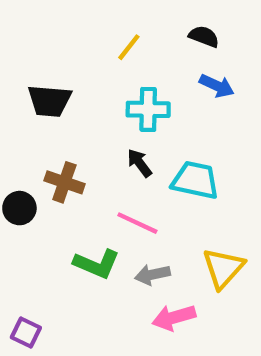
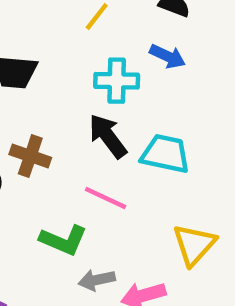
blue arrow: (217, 86) -> (168, 56), moved
black arrow: (140, 163) -> (108, 136), size x1.5
gray arrow: (152, 275) -> (97, 280), moved

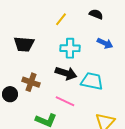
blue arrow: (168, 56) -> (105, 43), moved
black arrow: (108, 136) -> (66, 73), turned 145

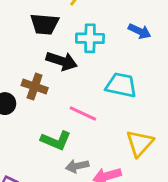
black trapezoid: (24, 44) -> (45, 24), moved
black arrow: (66, 73) -> (62, 61), moved

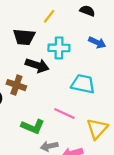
pink line: (83, 114) -> (64, 113), moved

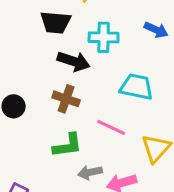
brown cross: (16, 85) -> (66, 99), moved
green L-shape: (33, 127) -> (68, 145), turned -30

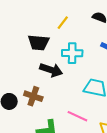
brown cross: (66, 99) -> (33, 96), moved

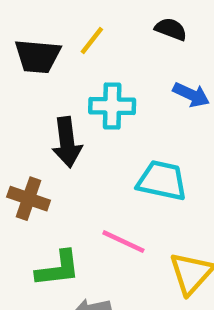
black trapezoid: (39, 43) -> (38, 56), moved
black arrow: (51, 70) -> (67, 142), turned 65

